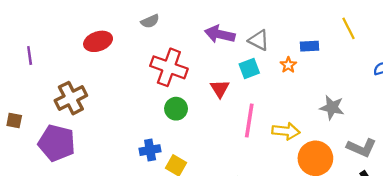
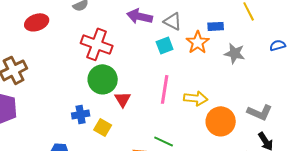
orange star: (288, 65) -> (198, 42), size x1.6
red triangle: (220, 89) -> (123, 99), moved
gray star: (332, 108) -> (235, 53), moved
green circle: (176, 109) -> (103, 79), size x1.5

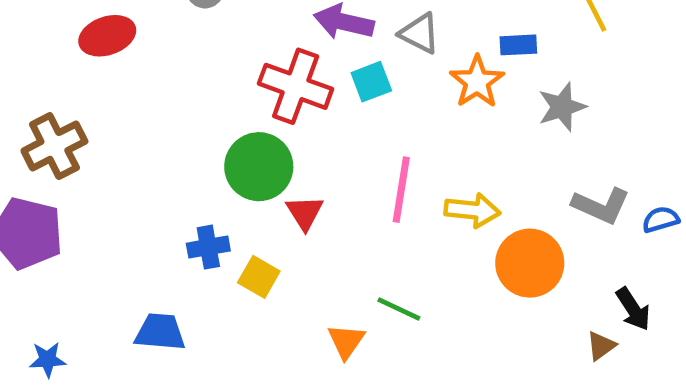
red cross: (97, 44) -> (296, 86), moved
cyan square: (165, 45) -> (371, 82), moved
blue semicircle: (278, 45) -> (661, 219), moved
gray star: (235, 53) -> (562, 107), turned -30
gray L-shape: (260, 112) -> (601, 206), moved

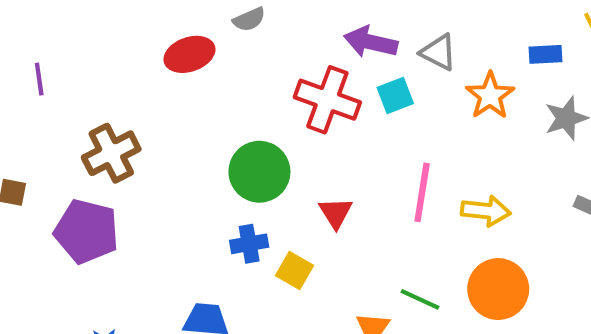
red ellipse: (107, 36) -> (189, 54), moved
blue rectangle: (518, 45) -> (546, 54), moved
green circle: (259, 167) -> (259, 172), moved
orange circle: (530, 263) -> (498, 289), moved

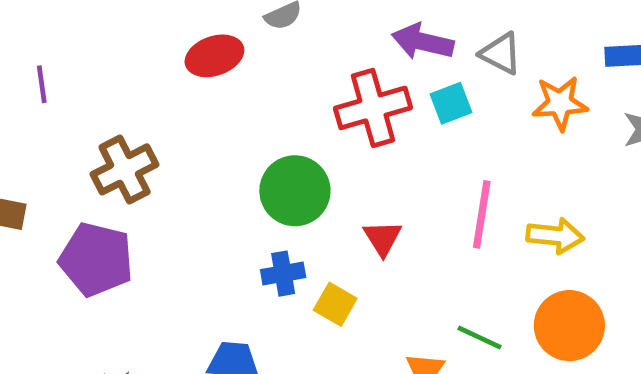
orange star: (490, 96) -> (560, 103), turned 30
red cross: (327, 100) -> (373, 108), turned -36

